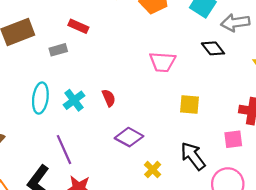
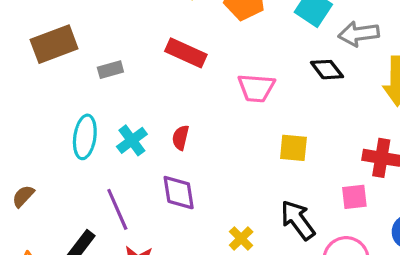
red rectangle: (78, 26) -> (186, 53), moved, size x1.4
red semicircle: (109, 98) -> (181, 138), turned -144
purple diamond: (129, 137) -> (179, 193), moved, turned 52

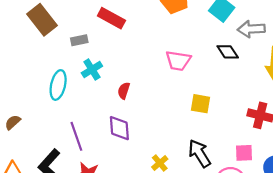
brown rectangle: (54, 44) -> (42, 20), turned 68
red rectangle: (186, 53) -> (111, 18), moved
cyan cross: (132, 140) -> (92, 69), moved
pink square: (354, 197) -> (244, 153), moved

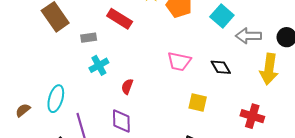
black diamond: (228, 52) -> (221, 67), moved
cyan ellipse: (58, 85) -> (56, 99), moved

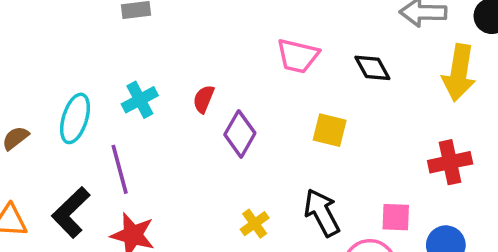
cyan cross: (99, 65) -> (140, 100), moved
red cross: (252, 116) -> (450, 162), moved, turned -30
purple diamond: (121, 121) -> (240, 134), moved, turned 30

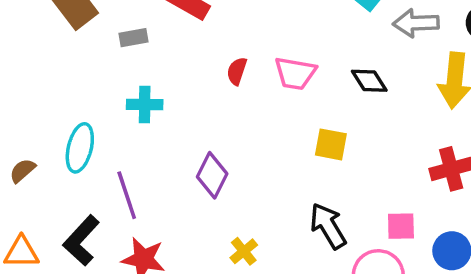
red semicircle: (204, 99) -> (237, 71), moved
cyan cross: (140, 100) -> (145, 105), moved, turned 32
purple diamond: (240, 134) -> (212, 175), moved
yellow cross: (255, 224) -> (244, 251), moved

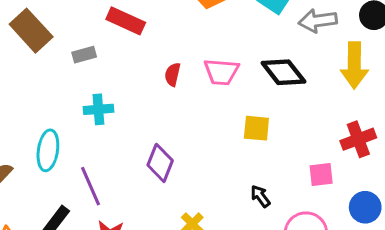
black diamond: (369, 81) -> (283, 72), size x1.4
black arrow: (328, 226) -> (260, 196), size x0.6
pink square: (401, 226) -> (321, 174), moved

